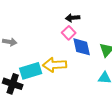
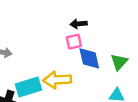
pink square: (69, 33) -> (74, 42), turned 32

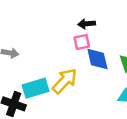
yellow arrow: (57, 80) -> (65, 81), turned 136

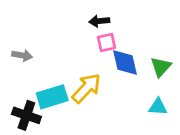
black arrow: (87, 24) -> (99, 21), moved

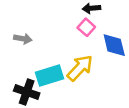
pink square: (106, 42) -> (86, 27), moved, turned -36

